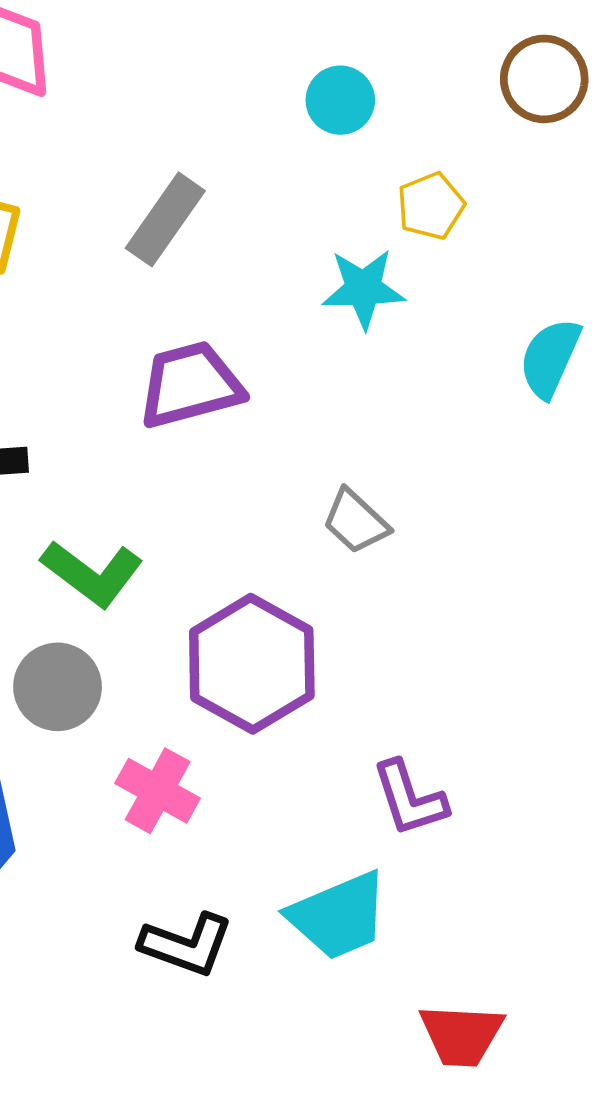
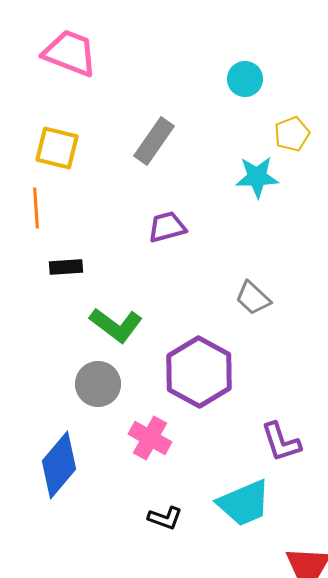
purple trapezoid: (190, 385) -> (167, 227), size x0.7
black L-shape: (186, 945) -> (165, 518), size x0.7

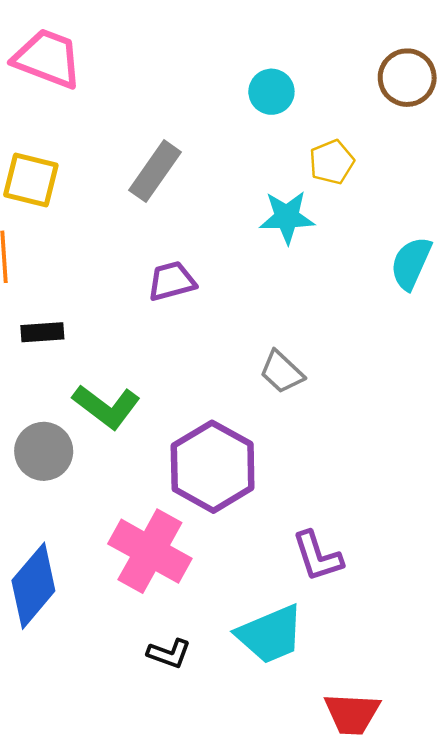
gray circle: (98, 384) -> (44, 451), moved
pink cross: (150, 438) -> (150, 551), size x1.5

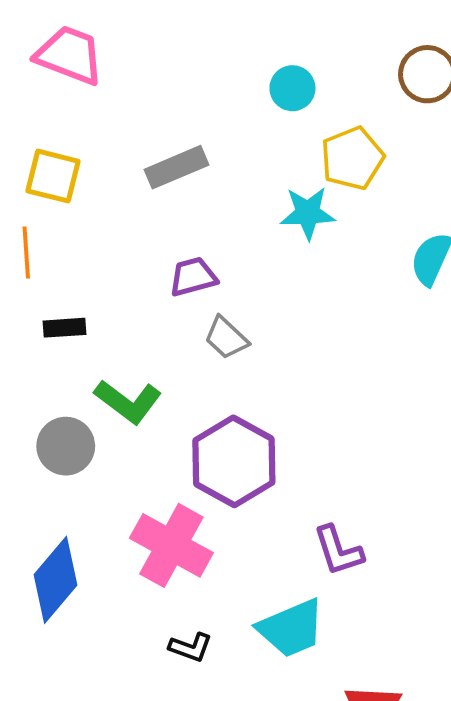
yellow pentagon: (332, 162) -> (352, 158), size x1.4
gray rectangle: (155, 171) -> (177, 167), turned 32
gray trapezoid: (282, 372) -> (226, 338), moved

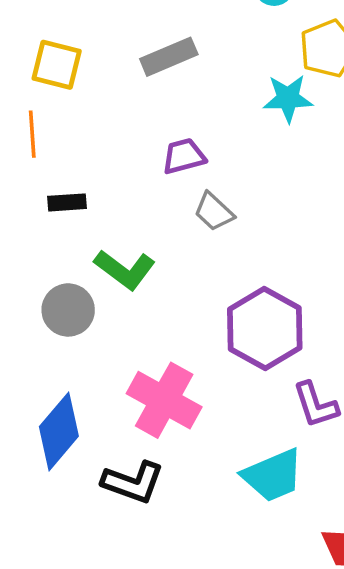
purple hexagon: (234, 461) -> (265, 328), moved
black L-shape: (191, 647) -> (133, 482), moved, size x1.6

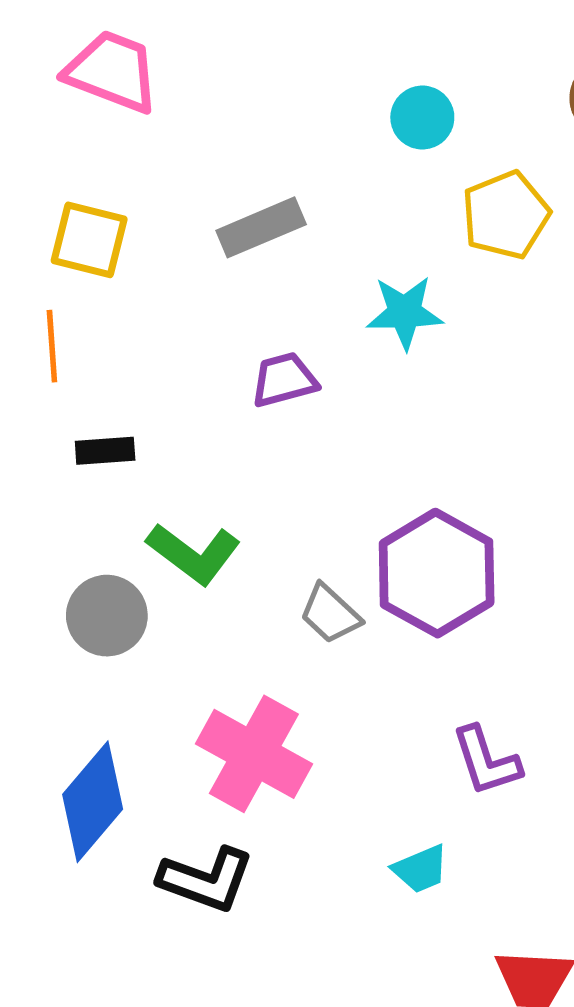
cyan star: (288, 98) -> (405, 312), moved
gray trapezoid: (214, 212) -> (330, 614), moved
purple hexagon: (265, 328) -> (437, 573), moved
cyan trapezoid: (273, 475) -> (421, 869), size x0.6

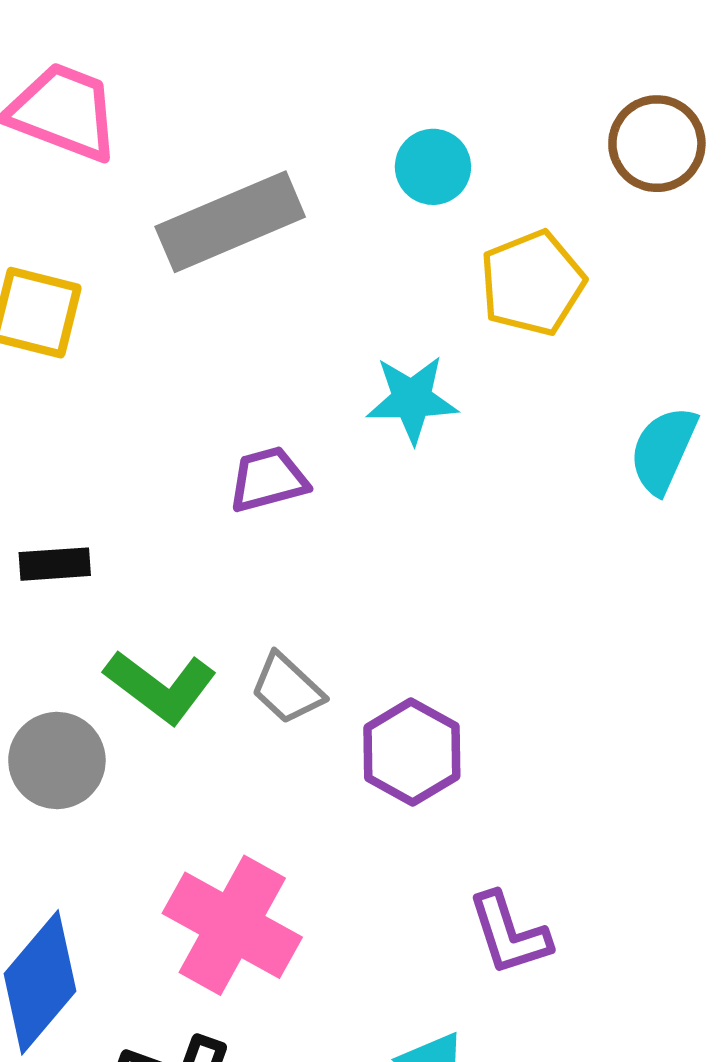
gray rectangle: (261, 227) -> (230, 222), moved, size x1.4
purple hexagon: (437, 573) -> (412, 752), moved, size x0.7
gray trapezoid: (330, 614) -> (287, 689), moved

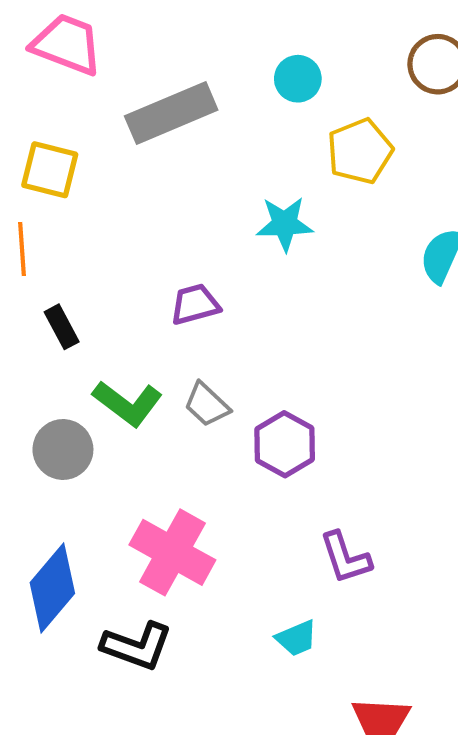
purple trapezoid: (268, 480) -> (195, 304), moved
black rectangle: (55, 564) -> (62, 327), turned 66

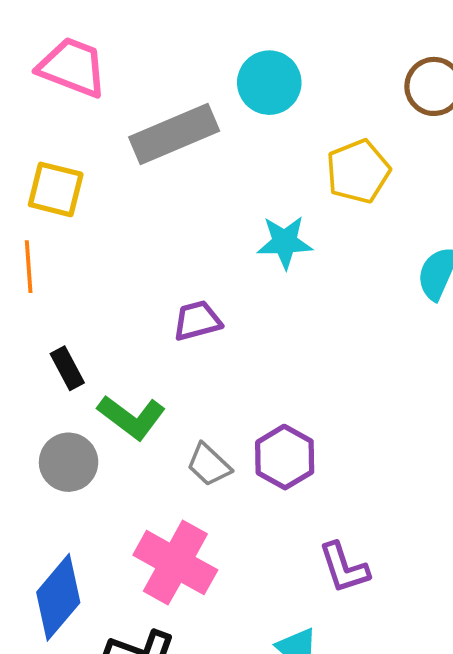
cyan circle: (298, 79) -> (269, 83), moved, size x1.4
black rectangle: (62, 327) -> (67, 368), moved
gray trapezoid: (207, 405) -> (209, 465), moved

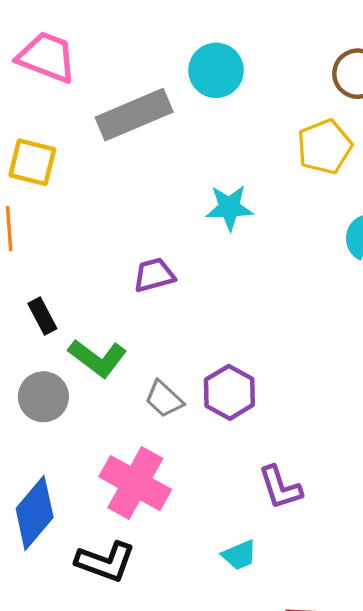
yellow pentagon: (358, 171) -> (324, 147), moved

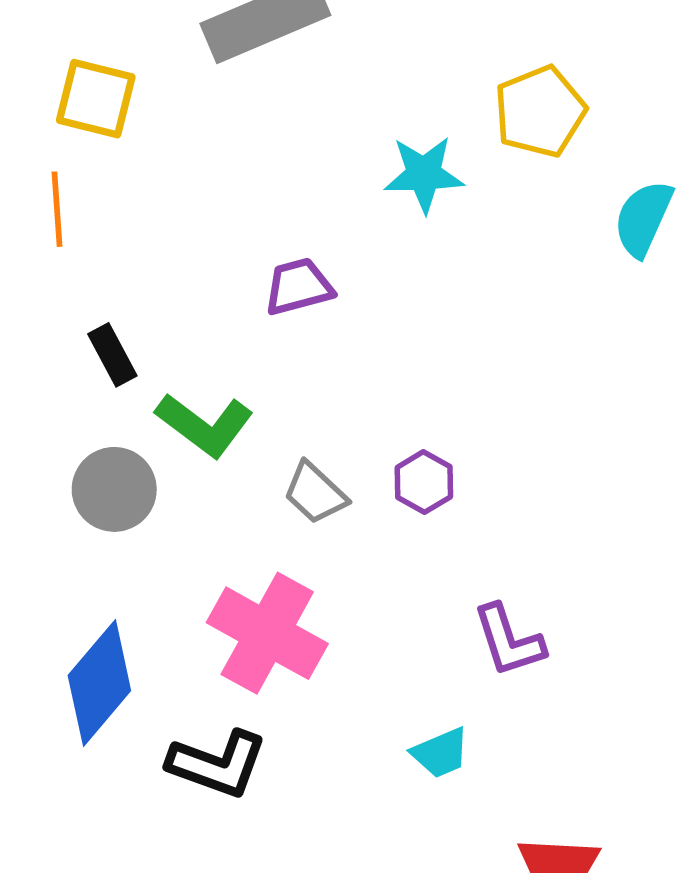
yellow pentagon: (324, 147) -> (540, 112), moved
purple hexagon: (229, 392) -> (424, 482), size x0.7

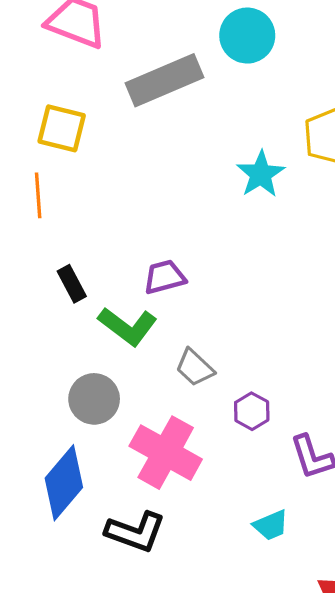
cyan star: (424, 174) -> (261, 174), turned -30
purple trapezoid: (299, 287) -> (165, 277), moved
purple hexagon: (424, 482) -> (252, 411), moved
gray circle: (114, 489) -> (94, 399), moved

